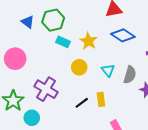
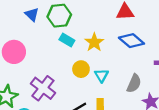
cyan triangle: (108, 70) -> (101, 75), moved

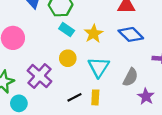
yellow circle: (81, 69) -> (68, 58), moved
cyan triangle: (101, 75) -> (99, 67), size x1.5

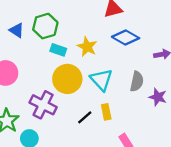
yellow circle: (68, 58) -> (67, 79), size x1.6

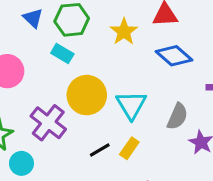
yellow star: (87, 47) -> (124, 32), moved
cyan rectangle: (58, 50) -> (62, 54), moved
yellow rectangle: (106, 112) -> (129, 148), turned 35

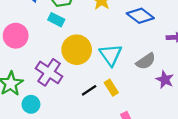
gray semicircle: (177, 116) -> (146, 61), turned 36
yellow rectangle: (129, 148) -> (111, 88), turned -63

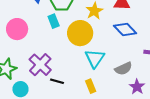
cyan rectangle: (56, 20) -> (54, 21), turned 32
yellow circle: (77, 50) -> (80, 33), moved
black line: (89, 90) -> (57, 81), moved, turned 40

